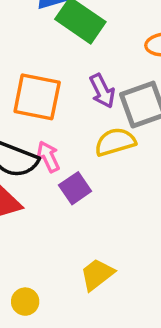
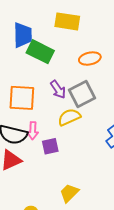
pink arrow: (48, 157) -> (33, 131), turned -144
purple square: (75, 188) -> (50, 146), turned 30

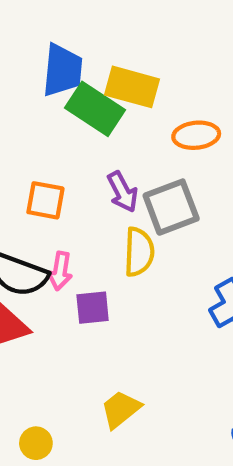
yellow rectangle: (67, 21) -> (132, 87), moved
orange square: (22, 98) -> (45, 200), size x0.7
yellow semicircle: (69, 117) -> (139, 252), turned 110

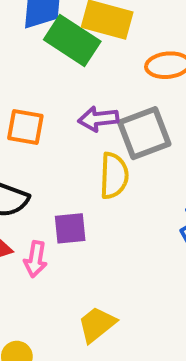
purple arrow: (123, 192) -> (98, 119), turned 111
pink arrow: (60, 271) -> (36, 259), moved

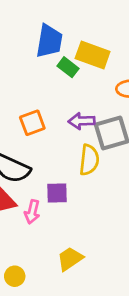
green rectangle: (72, 41) -> (68, 67), size x0.6
orange square: (25, 127) -> (32, 123), turned -35

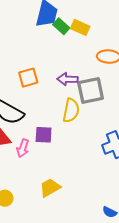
yellow rectangle: (93, 55) -> (80, 27), size x0.7
green rectangle: (68, 67) -> (61, 26), moved

